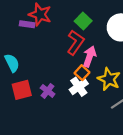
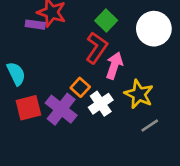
orange square: (82, 73) -> (80, 87), moved
purple cross: (48, 91) -> (61, 109), size x1.6

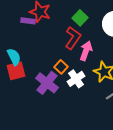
red square: (28, 108) -> (16, 71), moved

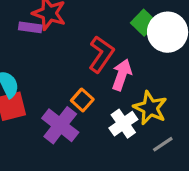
green square: (80, 18) -> (144, 23), moved
white cross: (76, 79) -> (123, 124), moved

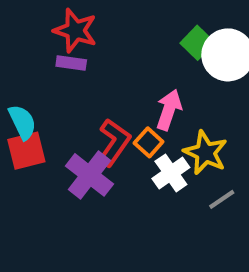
purple rectangle: (30, 27) -> (71, 63), moved
red L-shape: (101, 54) -> (114, 142), moved
orange square: (82, 100) -> (149, 142), moved

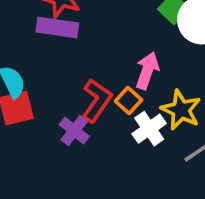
purple rectangle: (71, 63) -> (57, 27), size x1.5
purple cross: (90, 175) -> (74, 130), size x0.7

